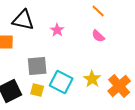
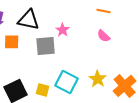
orange line: (98, 11) -> (104, 11), turned -32
gray square: (37, 66) -> (46, 46), moved

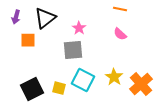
black triangle: (29, 20) -> (45, 18), turned -50
gray square: (46, 46) -> (73, 50), moved

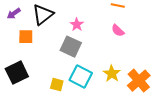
purple arrow: (16, 17) -> (14, 14), turned 40
gray square: (73, 50) -> (71, 47), turned 30
black square: (32, 89) -> (17, 73), moved

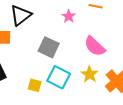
pink star: (77, 25) -> (69, 16), moved
pink semicircle: (118, 31) -> (95, 46), moved, size x1.6

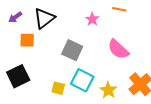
yellow star: (90, 74) -> (108, 90), moved

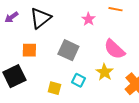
orange square: (27, 40) -> (29, 50), moved
cyan square: (82, 80) -> (78, 80), size x0.6
yellow star: (108, 90) -> (104, 72), moved

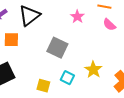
pink semicircle: (114, 49) -> (109, 25), moved, size x0.6
orange square: (29, 50) -> (11, 40), moved

